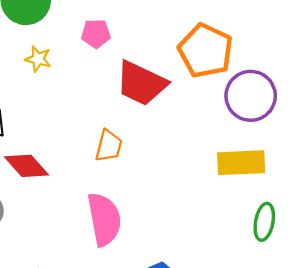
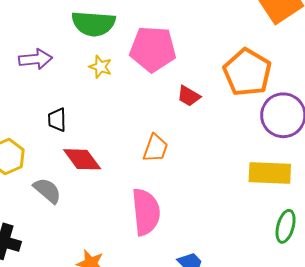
pink pentagon: (96, 34) -> (153, 49), size x1.8
red trapezoid: (141, 83) -> (189, 96), size x0.5

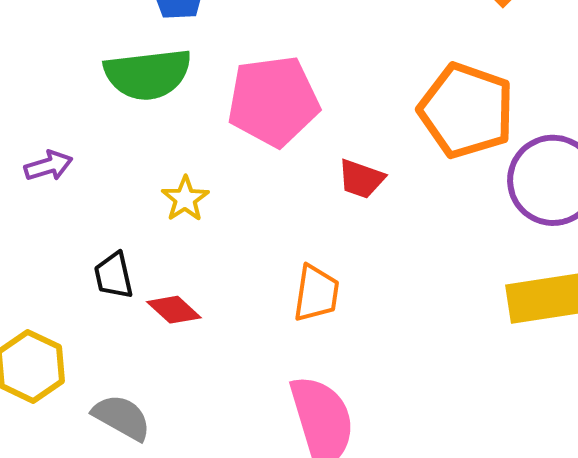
purple arrow: (36, 59) -> (48, 166), size x0.7
yellow star: (100, 67) -> (185, 199), moved, turned 30
red diamond: (82, 159) -> (174, 310), moved, size x0.7

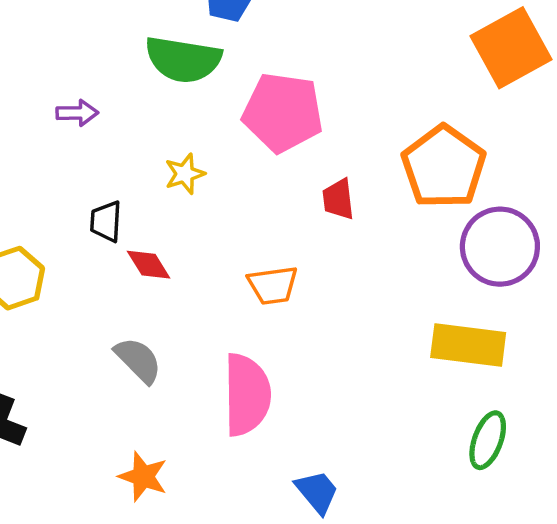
red trapezoid: (361, 179) -> (338, 199), turned 48
orange trapezoid: (316, 293) -> (273, 285), turned 58
gray semicircle: (122, 417) -> (138, 360), moved

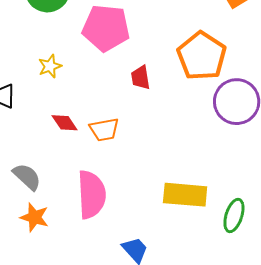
red diamond: (149, 265) -> (65, 123), moved
yellow rectangle: (468, 345) -> (185, 195), moved
orange star: (143, 477) -> (34, 217), moved

